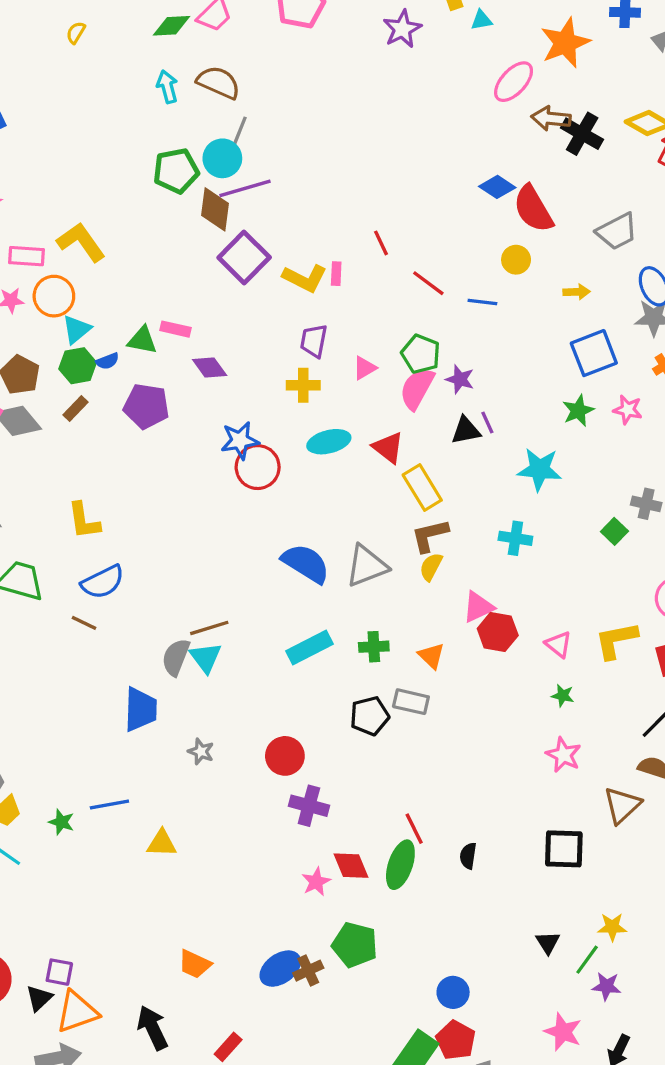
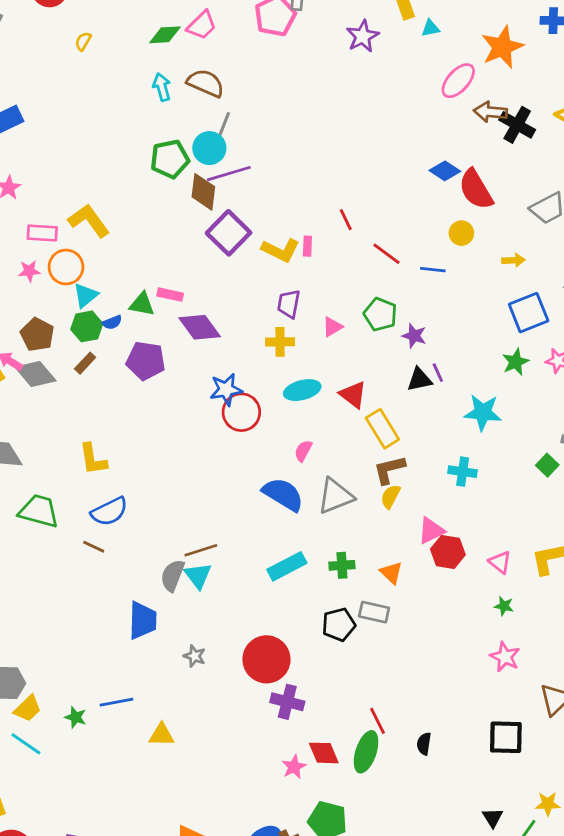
purple diamond: (210, 368) -> (200, 327), size x1.4
pink semicircle: (417, 389) -> (303, 451), moved, size x0.6
red circle: (285, 756) -> (266, 659), size x1.4

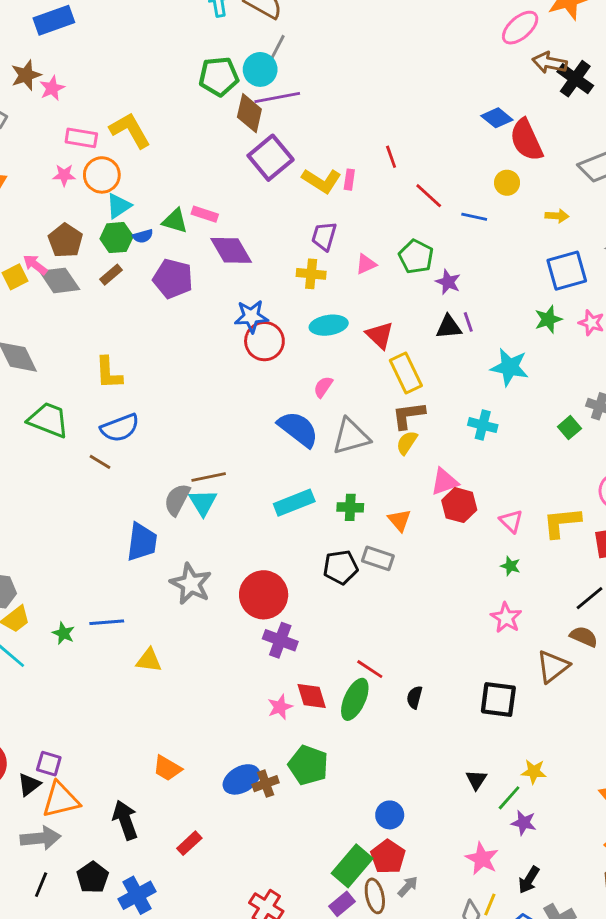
gray star: (195, 656) -> (191, 584), size x1.8
red line: (378, 721) -> (370, 669), turned -36

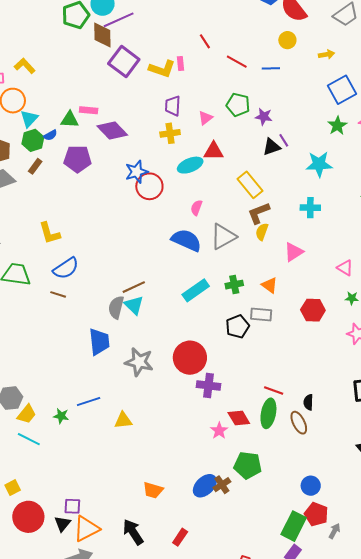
yellow L-shape: (130, 130) -> (25, 66), size x0.7
red triangle: (380, 335) -> (214, 151), moved, turned -30
red hexagon: (459, 505) -> (313, 310), moved
brown ellipse: (375, 896) -> (299, 423), moved

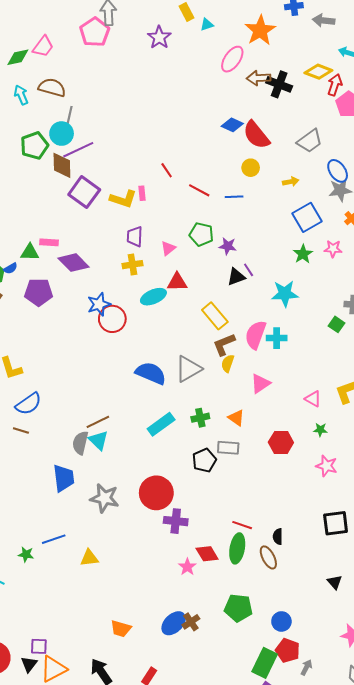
pink semicircle: (196, 208) -> (256, 335), moved, size x1.8
green pentagon: (248, 465) -> (238, 608), moved

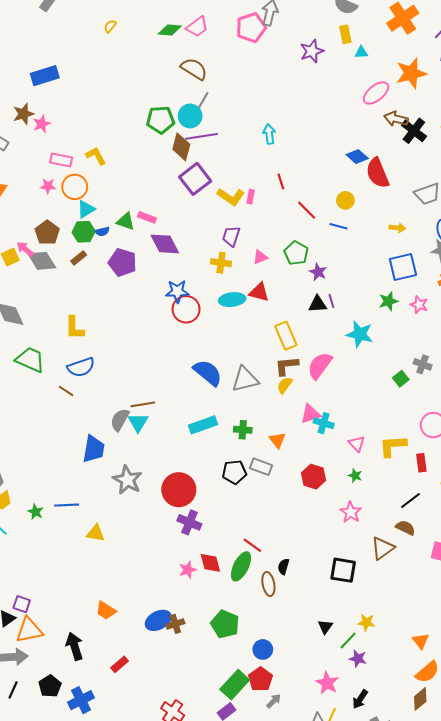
cyan arrow: (21, 95) -> (269, 134), moved
yellow circle: (251, 168) -> (345, 200), moved
cyan cross: (277, 338) -> (324, 423), moved

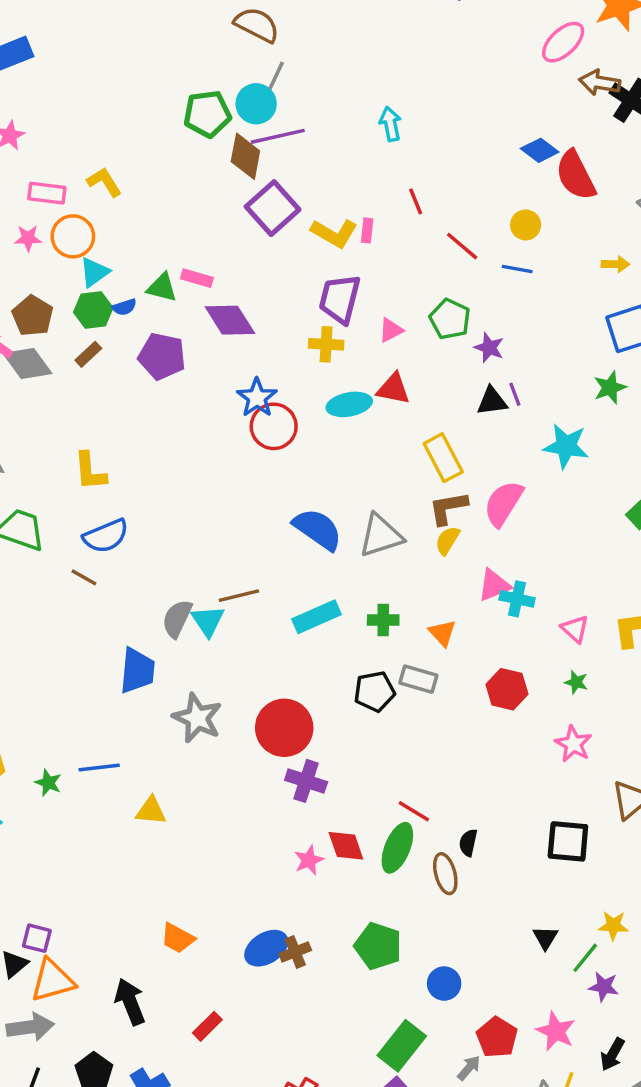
purple trapezoid: (231, 236) -> (340, 299), size x1.4
blue star: (177, 291) -> (257, 398), turned -30
brown line: (143, 404) -> (239, 596), moved
red pentagon: (260, 679) -> (497, 1037), moved

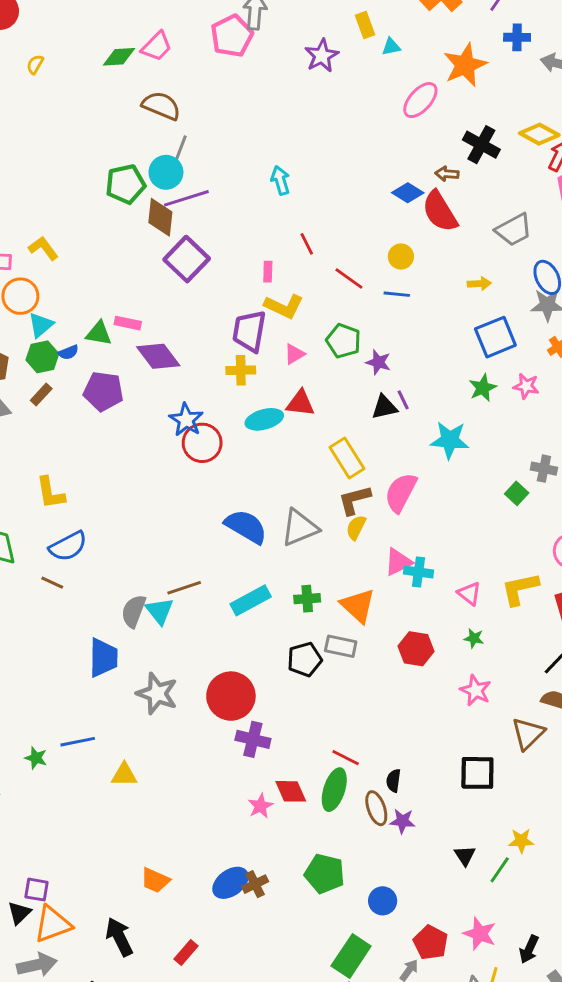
brown arrow: (600, 83) -> (447, 174), moved, size x0.7
yellow L-shape: (334, 233) -> (284, 306), moved
orange triangle: (442, 633) -> (358, 606), size x1.5
purple star: (604, 987) -> (402, 821), moved

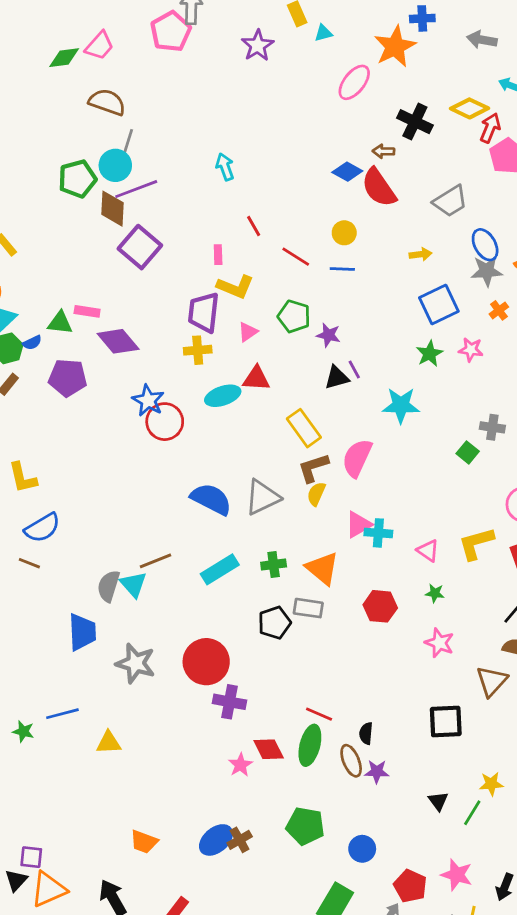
blue cross: (517, 37) -> (422, 18), moved

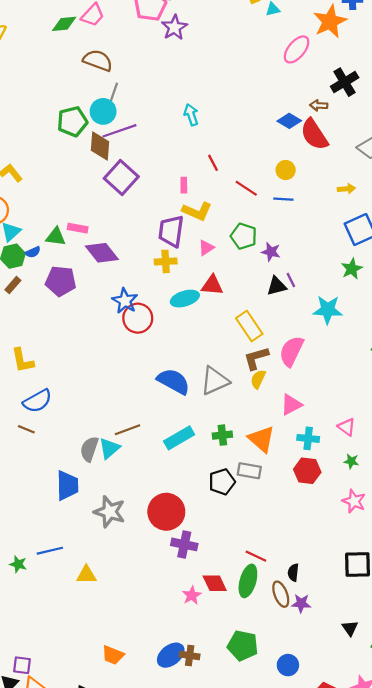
purple star: (258, 45) -> (174, 27), moved
black cross: (415, 122) -> (345, 82), turned 32
cyan cross: (378, 533) -> (308, 438), moved
cyan triangle: (133, 584) -> (109, 448), turned 30
brown cross: (240, 840) -> (190, 655), turned 36

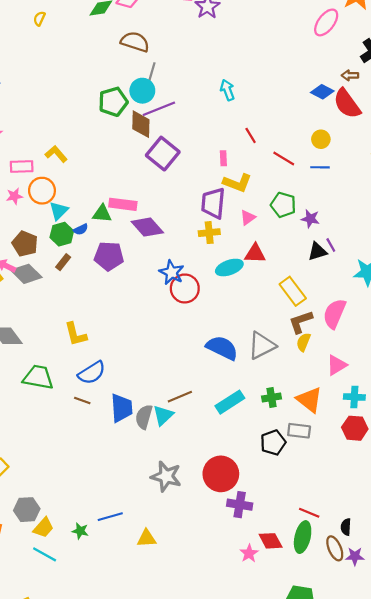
pink rectangle: (78, 228) -> (123, 204), size x1.4
blue trapezoid: (67, 486) -> (122, 408), moved

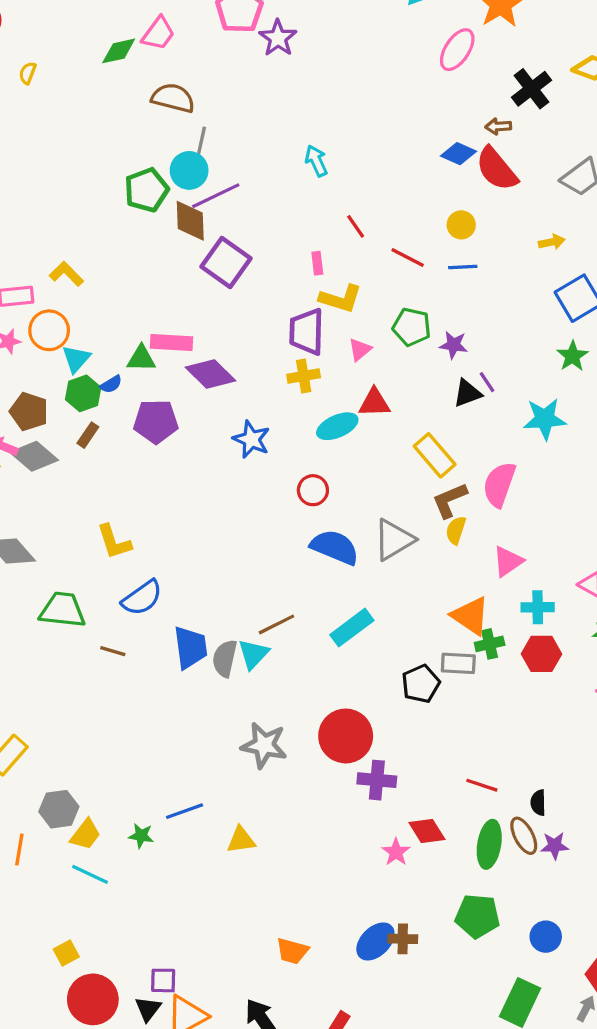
red circle: (185, 288) -> (313, 490), moved, size x0.7
green cross: (271, 398) -> (490, 644), moved
brown line: (82, 400) -> (113, 651), moved
green ellipse: (303, 537) -> (489, 844), moved

